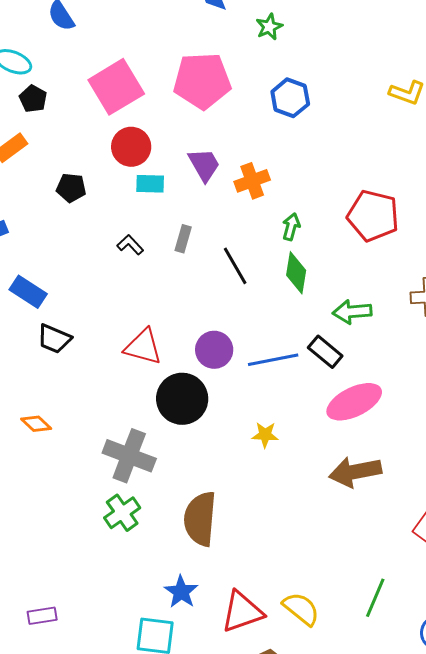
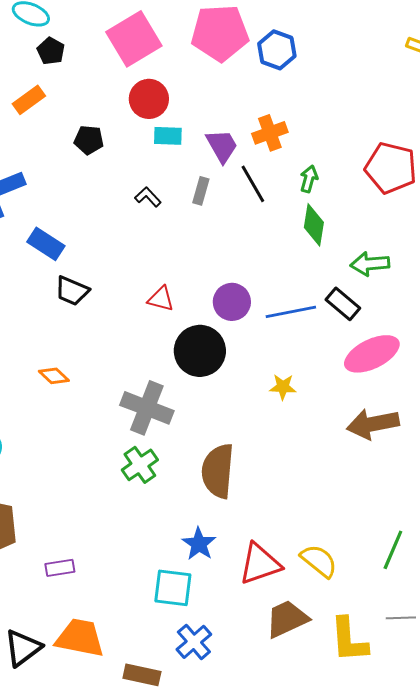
blue hexagon: (290, 98) -> (277, 50), moved
purple trapezoid: (204, 165) -> (222, 146), moved
black line: (235, 266) -> (253, 184), moved
red triangle: (143, 347) -> (161, 299), size x0.7

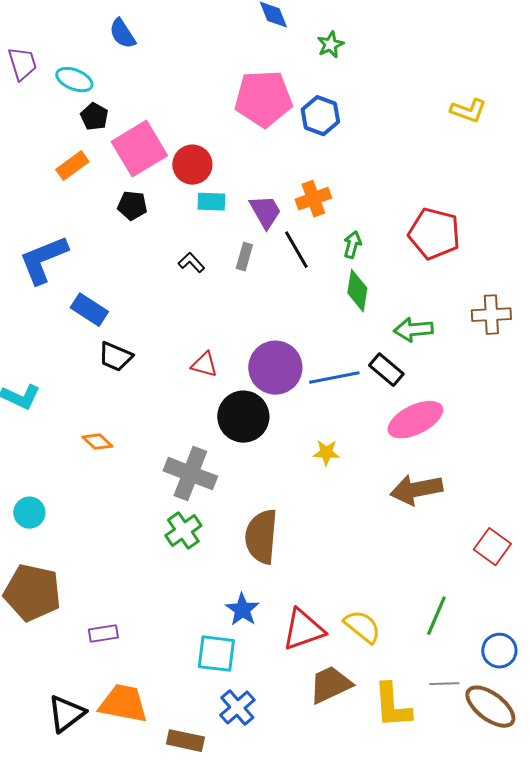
pink square: (134, 39) -> (139, 149), moved
purple circle: (232, 302) -> (275, 368), size x1.4

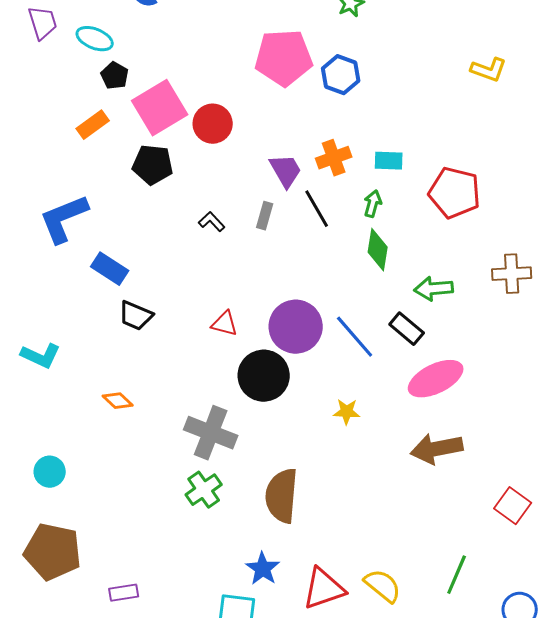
cyan rectangle: (211, 202) -> (389, 161), moved
black pentagon: (132, 206) -> (153, 165), size x1.4
blue line: (334, 378) -> (355, 337), turned 60

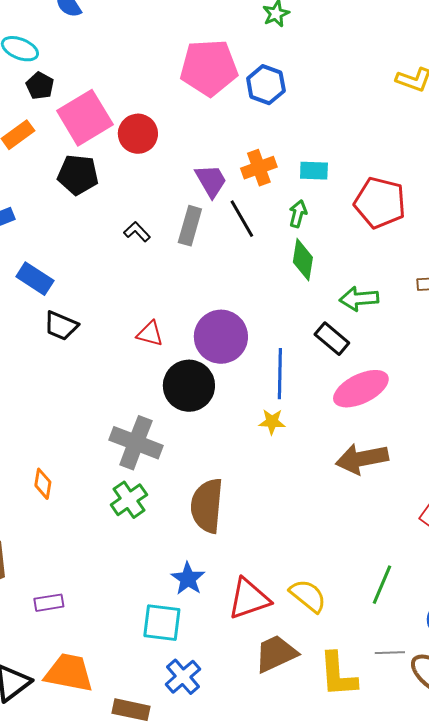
gray rectangle: (265, 216) -> (190, 226), size x1.4
blue line: (355, 337) -> (280, 374), moved, turned 42
orange diamond: (118, 401) -> (43, 484), moved, turned 56

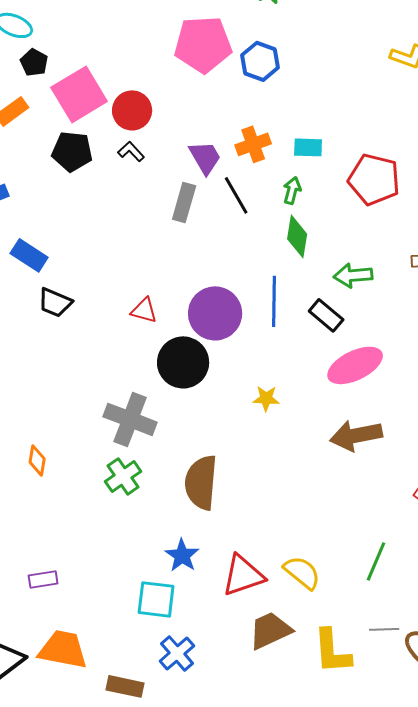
black L-shape: (137, 232) -> (131, 151), moved
blue line: (280, 374) -> (274, 301), moved

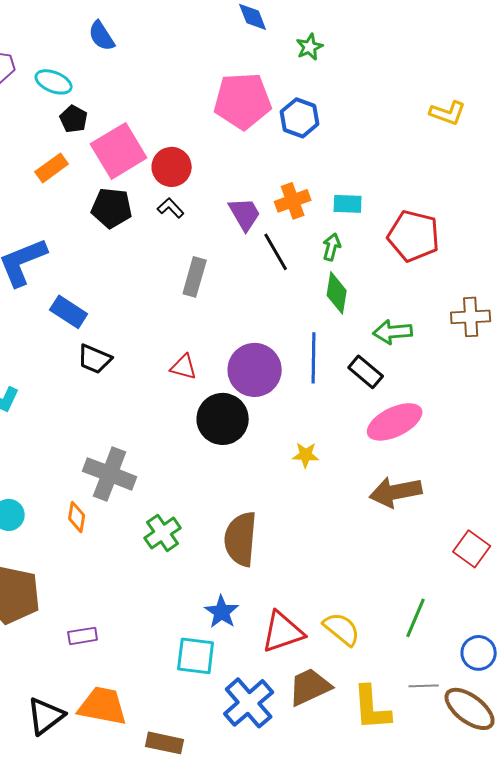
gray rectangle: (184, 202) -> (195, 277), moved
gray cross: (130, 419) -> (110, 474), moved
blue cross: (177, 653) -> (249, 703), moved, size x1.4

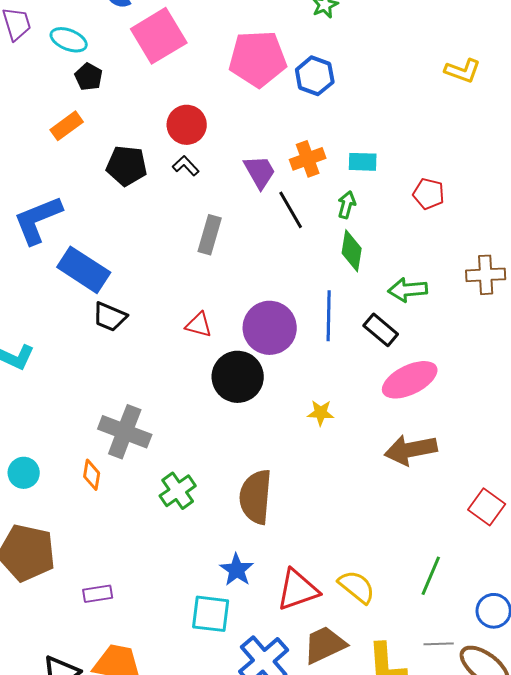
pink square: (119, 151) -> (159, 36), moved
red pentagon: (414, 236) -> (429, 194), size x0.6
blue rectangle: (69, 312) -> (84, 270), size x1.4

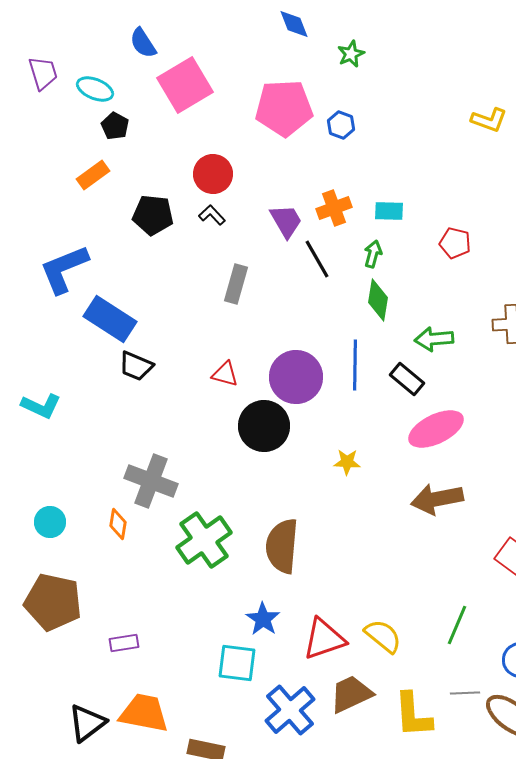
blue hexagon: (315, 76) -> (341, 125), size x0.7
green cross: (178, 491) -> (204, 540), size x1.5

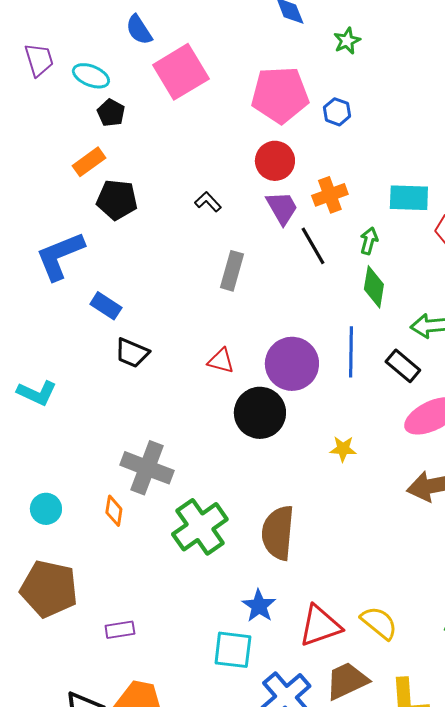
red circle: (213, 174) -> (275, 161), moved
cyan rectangle: (389, 211) -> (409, 198), moved, size x1.4
black pentagon: (153, 215) -> (117, 200), moved
blue rectangle: (110, 319) -> (106, 306), size x0.6

